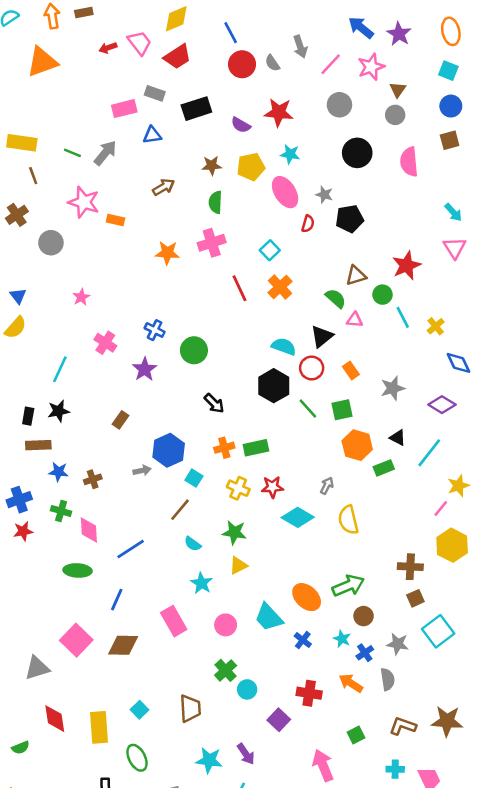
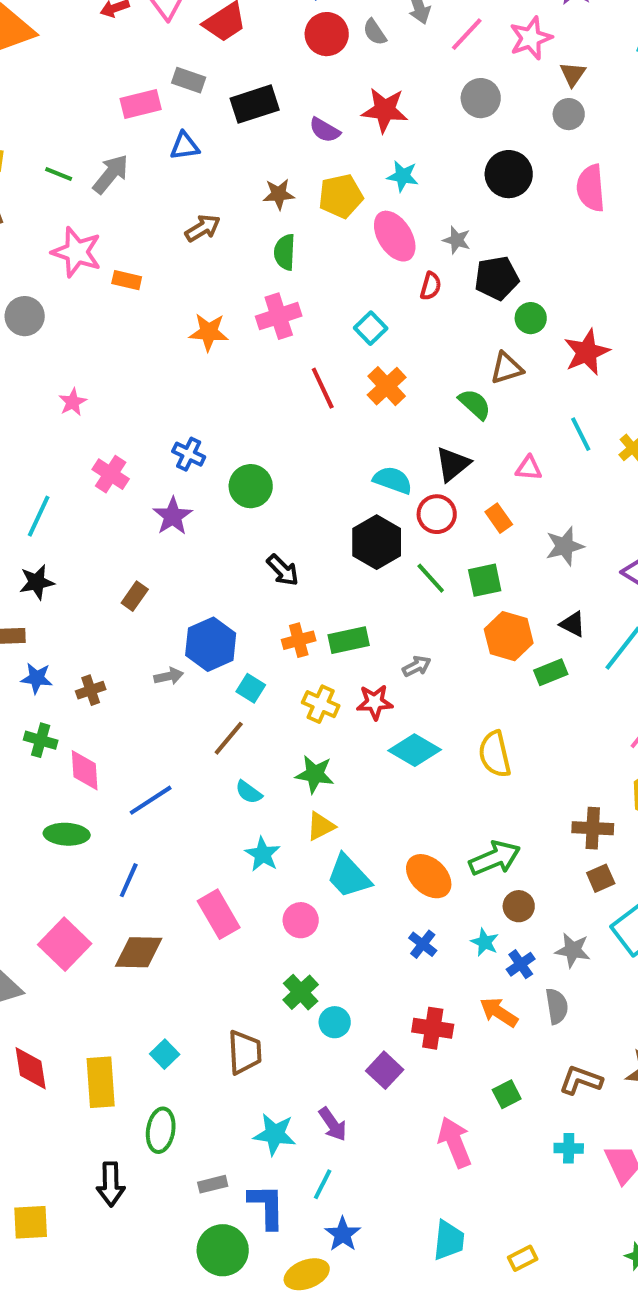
green circle: (382, 295) -> (531, 318), moved
pink triangle: (355, 320) -> (529, 468), moved
gray arrow: (327, 486) -> (417, 666), moved, turned 36
cyan trapezoid: (269, 617) -> (349, 876), moved
green ellipse: (137, 758) -> (161, 1130), turned 36

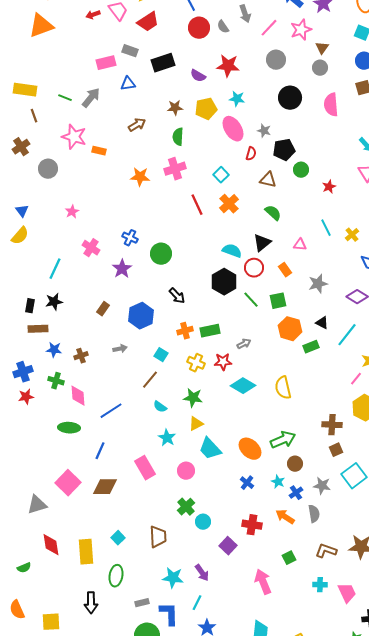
red star: (587, 352) -> (329, 187), size x0.6
brown triangle: (507, 368) -> (268, 180), moved, turned 30
blue hexagon: (211, 644) -> (141, 316), moved

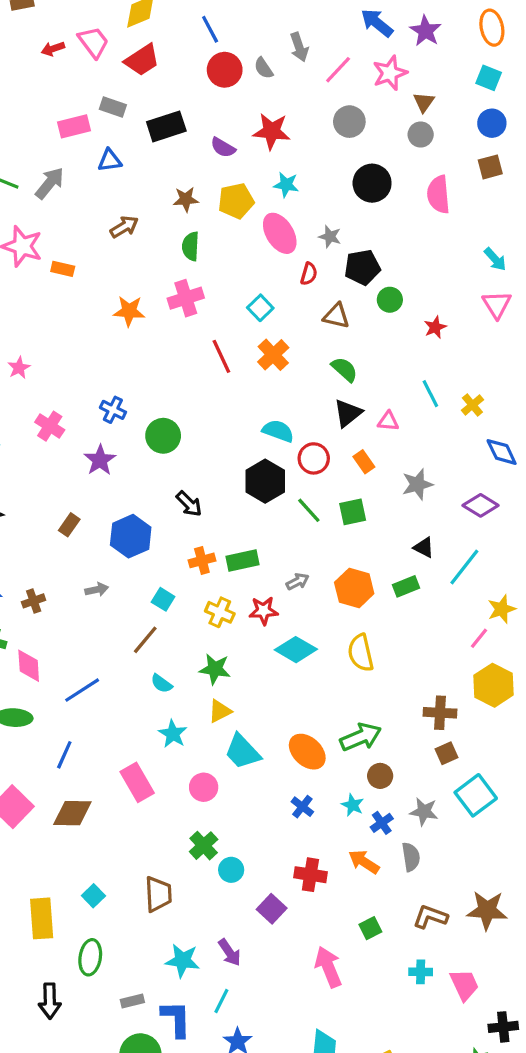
black triangle: (262, 243) -> (348, 413), moved
orange hexagon: (290, 329) -> (354, 588), moved

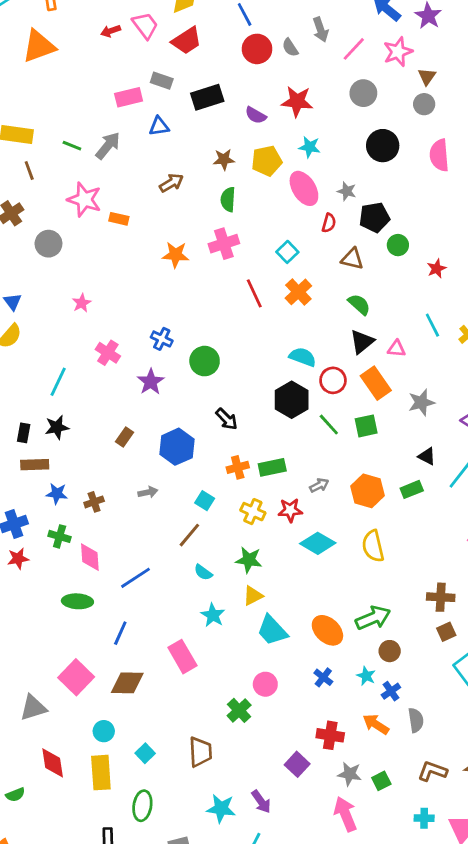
orange rectangle: (364, 462) -> (376, 383), size x1.6
pink circle: (204, 787) -> (265, 684), moved
gray star: (424, 812) -> (350, 774), moved
cyan circle: (231, 870) -> (104, 731), moved

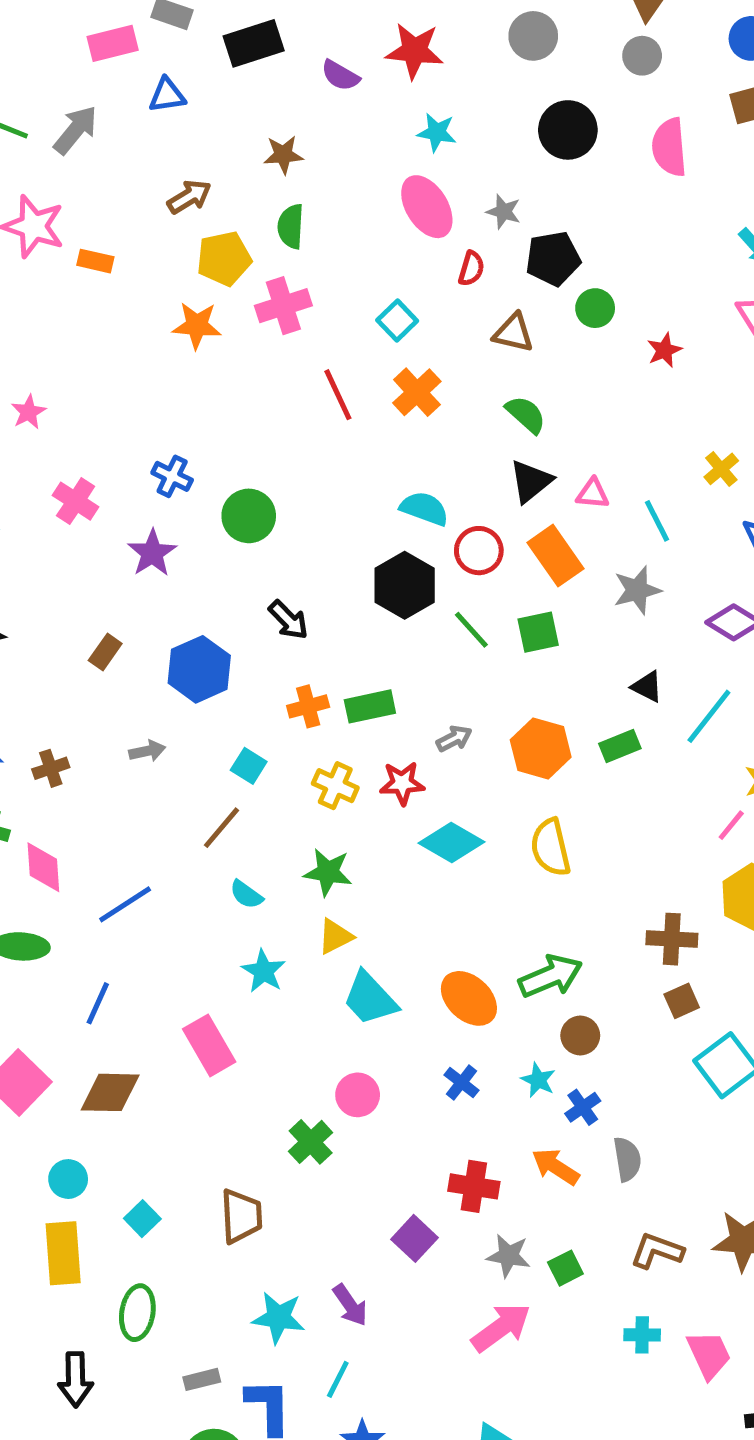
yellow pentagon: (267, 161) -> (224, 259), moved
cyan line: (432, 325) -> (657, 521), moved
pink arrow: (345, 814) -> (501, 1327), turned 76

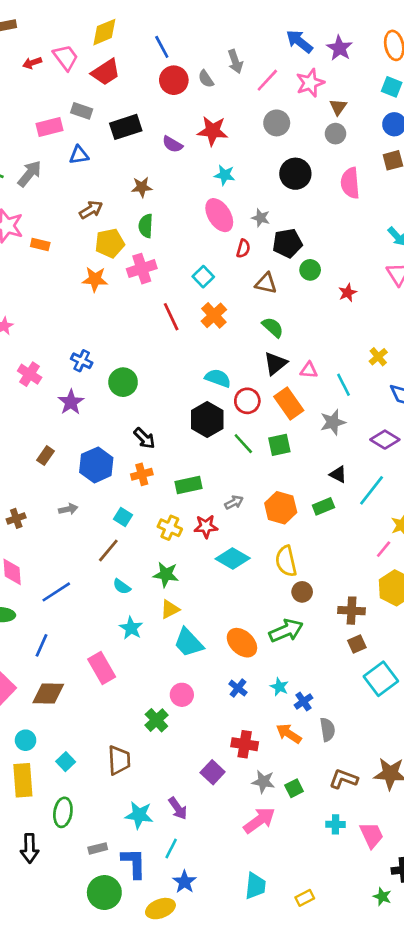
orange cross: (308, 706) -> (142, 474), moved
brown circle: (580, 1036) -> (302, 592), moved

